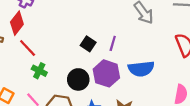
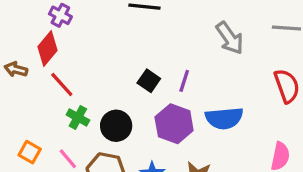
black circle: (78, 79) -> (116, 126), moved

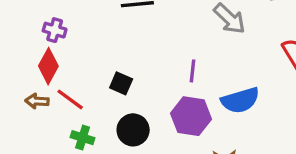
brown arrow: (16, 69) -> (37, 101), moved
black square: (149, 81) -> (121, 83), moved
green cross: (78, 117) -> (83, 138), moved

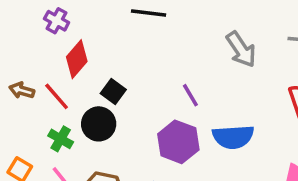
red diamond: (48, 66) -> (77, 59), moved
purple line: (192, 71) -> (190, 95), turned -50
black circle: (133, 130) -> (99, 124), moved

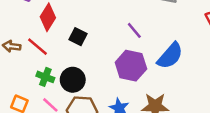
black circle: (99, 124) -> (73, 80), moved
blue semicircle: (233, 137) -> (170, 56), turned -36

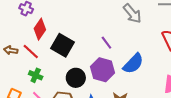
black square: (78, 37) -> (63, 45), size x1.6
black circle: (73, 80) -> (76, 78), moved

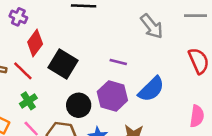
purple line: (106, 43) -> (118, 62), turned -40
green cross: (36, 75) -> (28, 101), turned 32

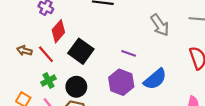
black circle: (79, 105) -> (76, 87), moved

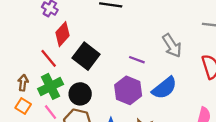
gray arrow: (160, 25) -> (172, 46), moved
brown arrow: (24, 51) -> (23, 83), moved, turned 80
green cross: (48, 81) -> (51, 86), size x1.5

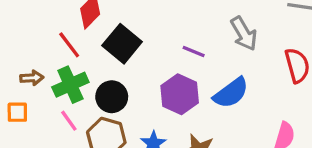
brown arrow: (23, 83) -> (32, 78), turned 77
orange square: (23, 106) -> (17, 112), moved, turned -35

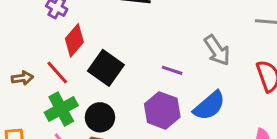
brown arrow: (32, 78) -> (22, 78), moved

